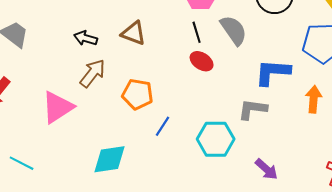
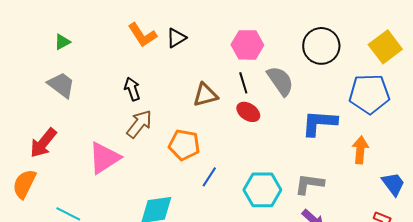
brown triangle: (134, 33) -> (205, 95), moved, turned -36
black arrow: (86, 38) -> (132, 89), turned 55
gray L-shape: (253, 109) -> (309, 184), moved

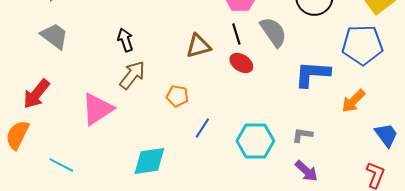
orange pentagon: (184, 145) -> (177, 96), size x0.7
orange arrow: (360, 150) -> (353, 101), turned -140
gray L-shape: (309, 184) -> (302, 135), size x0.7

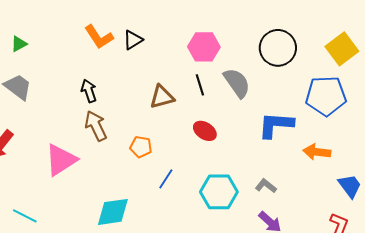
red ellipse: (241, 63) -> (205, 131), moved
brown arrow: (132, 75) -> (96, 126), turned -64
orange arrow: (353, 101) -> (317, 152), turned 52
gray L-shape: (302, 135) -> (266, 186), turned 30

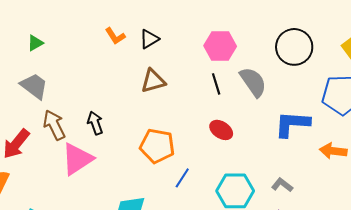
orange L-shape: (99, 37) -> (115, 36), size x0.7
black arrow: (89, 91) -> (95, 123), moved
brown triangle: (162, 97) -> (153, 81), moved
brown arrow: (96, 126) -> (54, 125), moved
orange pentagon: (141, 147) -> (157, 146), size x1.6

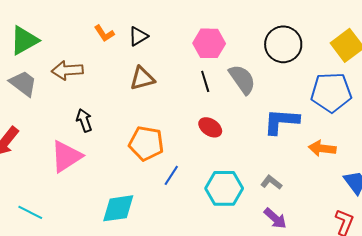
green triangle: (35, 43) -> (24, 40), size x1.8
brown arrow: (54, 125) -> (67, 70), moved, turned -68

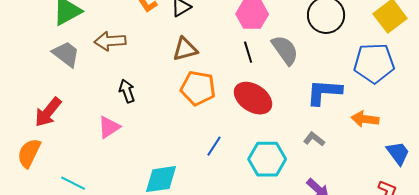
red ellipse: (210, 127) -> (253, 98), size x1.6
orange pentagon: (146, 143) -> (198, 88), moved
pink triangle: (66, 156) -> (109, 127), size x0.7
gray L-shape: (271, 182) -> (314, 139), moved

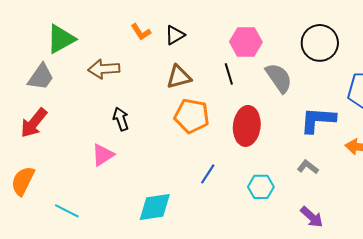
black line: (248, 52) -> (229, 74), moved
gray trapezoid: (66, 54) -> (41, 77), moved, turned 88
red ellipse: (253, 98) -> (247, 126), turned 63
red arrow: (48, 112) -> (34, 123), moved
cyan hexagon: (267, 159) -> (261, 187), size x0.7

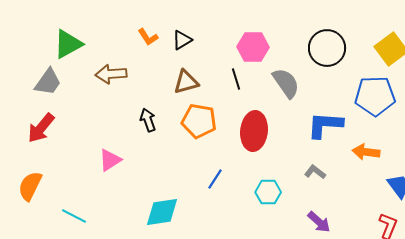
black arrow: (121, 119) -> (148, 120), moved

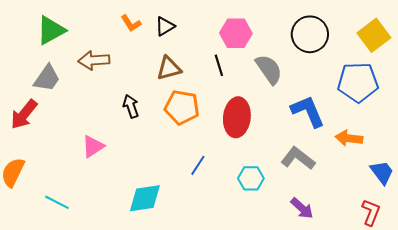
gray trapezoid: (48, 82) -> (47, 78), moved
blue L-shape: (325, 125) -> (308, 111), turned 63
gray L-shape: (315, 172) -> (298, 158), size x1.6

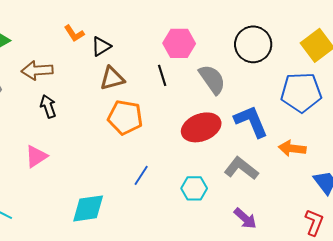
black triangle: (165, 26) -> (101, 46), moved
black arrow: (131, 106) -> (48, 106), moved
red ellipse: (237, 117) -> (201, 127), moved, turned 63

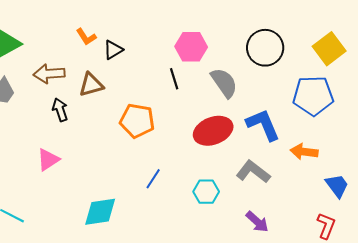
brown triangle: (112, 78) -> (91, 85), moved

